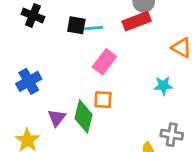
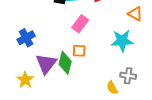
cyan star: (163, 86) -> (122, 41), size x1.6
purple triangle: (57, 118) -> (46, 64), size x1.6

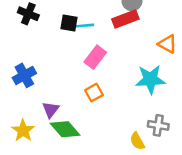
orange square: (79, 51) -> (94, 93), turned -32
green diamond: (65, 63) -> (65, 129), moved, turned -55
purple triangle: (46, 64) -> (51, 110), size x0.6

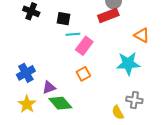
cyan line: (85, 26) -> (73, 34), moved
blue cross: (24, 75) -> (26, 73), moved
purple triangle: (51, 110) -> (49, 87), turned 32

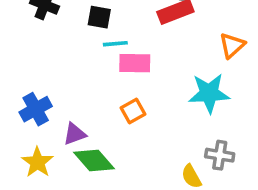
orange triangle: (142, 35) -> (232, 45), turned 49
pink rectangle: (84, 46) -> (135, 63), turned 54

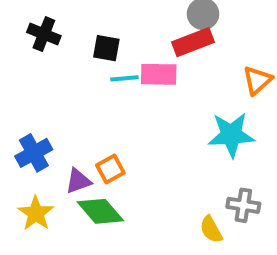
pink rectangle: (135, 63) -> (159, 74), moved
orange square: (133, 111) -> (110, 169), moved

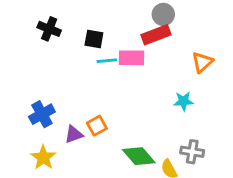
cyan star: (231, 135) -> (184, 101), size x0.6
green diamond: (100, 211) -> (139, 156), moved

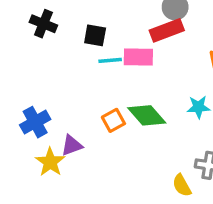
orange square: (97, 126) -> (113, 120), moved
green diamond: (139, 156) -> (147, 115), moved
yellow star: (43, 158) -> (50, 162), moved

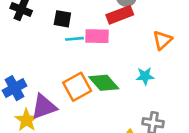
orange square: (113, 120) -> (77, 87), size x1.5
purple triangle: (72, 145) -> (44, 107), size x1.5

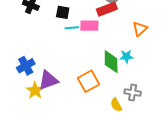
green diamond: (104, 83) -> (111, 62), moved, turned 40
orange square: (77, 87) -> (88, 81), moved

